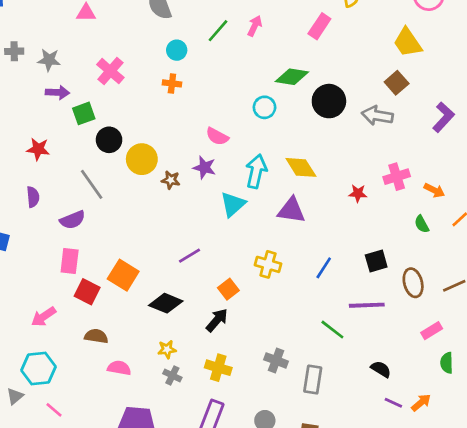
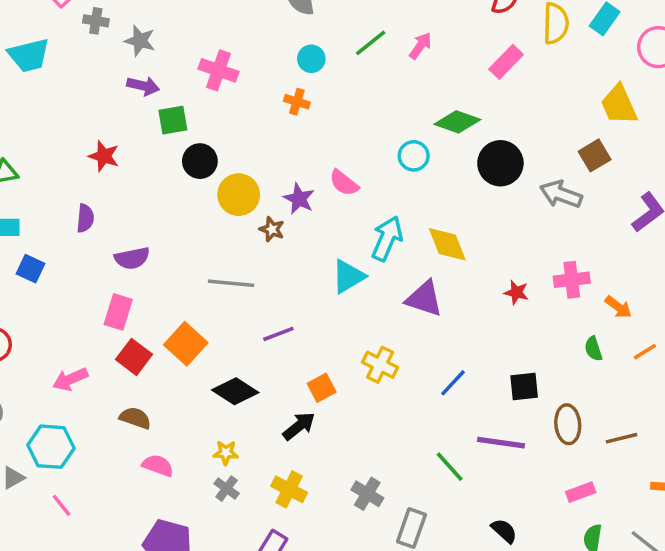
pink cross: (110, 71) -> (219, 70), turned -32
purple star: (204, 168) -> (299, 199), moved
gray line: (92, 184) -> (231, 283), moved, turned -60

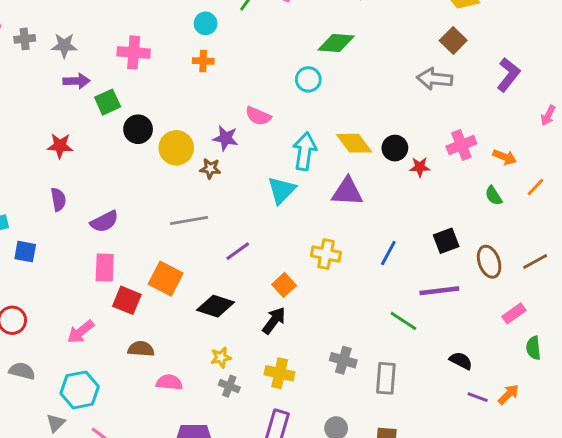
black circle: (500, 163) -> (395, 148), moved, size x0.7

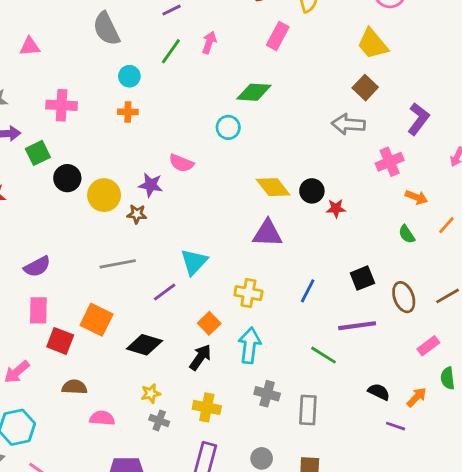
pink cross: (461, 145) -> (390, 162), moved
cyan arrow: (305, 151) -> (250, 345), moved
cyan triangle: (282, 190) -> (194, 262), moved
orange arrow: (509, 394) -> (417, 397), moved

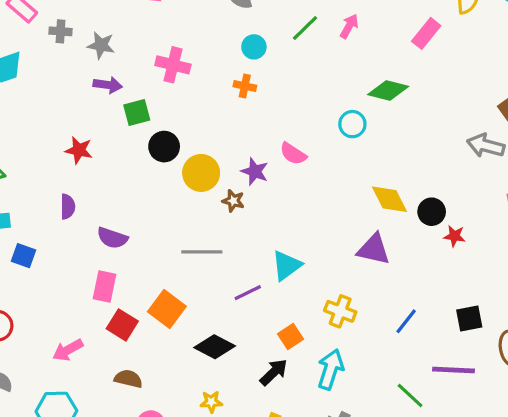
purple semicircle: (37, 267) -> (112, 238), turned 36

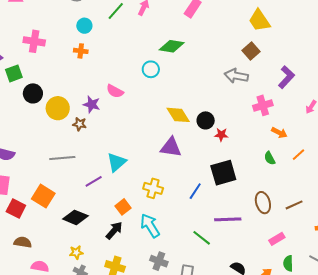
black square: (469, 319) -> (223, 173), moved, size x1.5
cyan arrow: (330, 369) -> (150, 226), turned -45

